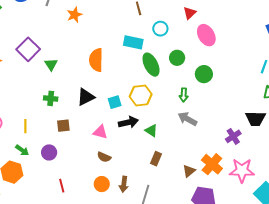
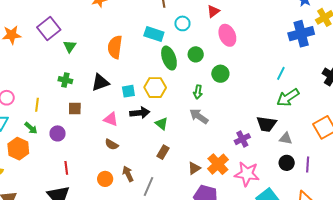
orange circle: (102, 184) -> (105, 179), moved
brown arrow: (124, 184) -> (128, 174), turned 140

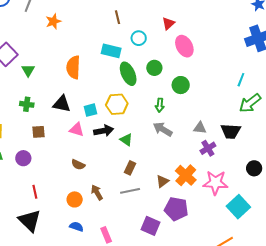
black triangle: (100, 83) -> (62, 104), turned 36
pink triangle: (111, 119) -> (77, 130), moved
gray triangle: (286, 139) -> (200, 128), moved
gray line: (149, 186) -> (130, 191), moved, turned 60

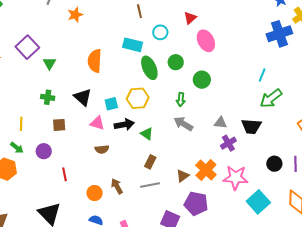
black triangle: (62, 104) -> (83, 97), turned 30
brown semicircle: (78, 165) -> (102, 149), moved, turned -32
red line: (35, 192) -> (64, 174), moved

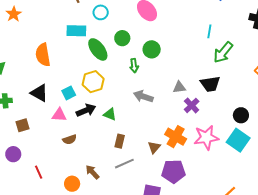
green arrow: (181, 100) -> (134, 66), moved
cyan square: (258, 202) -> (238, 140), moved

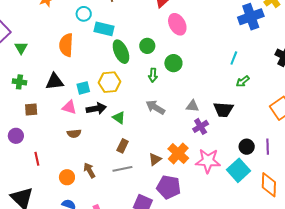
cyan circle: (101, 12) -> (84, 14), moved
green arrow: (223, 52) -> (243, 81), size x0.6
black triangle: (39, 93) -> (54, 82), turned -48

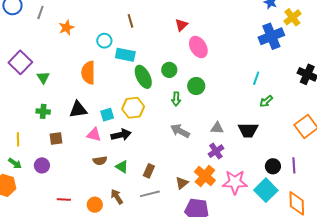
green triangle: (119, 118) -> (122, 167), moved
purple cross: (201, 126) -> (216, 151), moved
red line: (37, 159) -> (64, 200), moved, turned -72

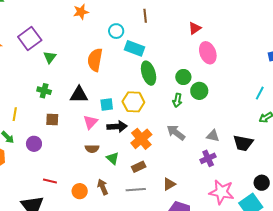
green circle: (169, 70) -> (183, 77), moved
pink triangle: (94, 135) -> (90, 122), turned 49
brown rectangle: (149, 171) -> (139, 167), turned 32
orange cross: (205, 176) -> (141, 139), moved

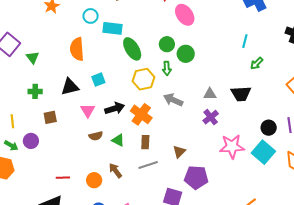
yellow hexagon: (133, 102) -> (144, 79), moved
cyan square: (107, 104) -> (98, 80), moved
purple circle: (34, 144) -> (31, 141), moved
brown rectangle: (139, 167) -> (145, 142), turned -48

